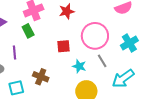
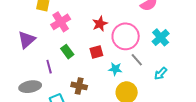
red star: (67, 11) -> (100, 24), moved
green rectangle: (28, 31) -> (67, 52), moved
cyan arrow: (123, 79) -> (161, 74), size x0.6

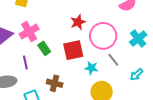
pink cross: (61, 22) -> (29, 32), moved
red square: (96, 52) -> (73, 50), size x1.5

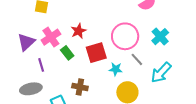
red star: (78, 22) -> (79, 31), moved
purple line: (25, 63) -> (41, 65), moved
cyan arrow: (136, 75) -> (161, 73), size x1.6

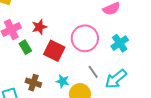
red square: (96, 53) -> (54, 51), turned 35
gray line: (137, 59) -> (93, 72), moved
cyan star: (116, 69) -> (63, 81), moved

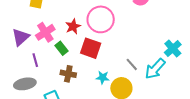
pink circle: (85, 38) -> (101, 19), moved
cyan cross: (120, 43) -> (173, 49), moved
brown cross: (33, 83) -> (68, 74), moved

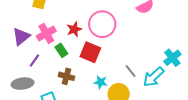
purple line: (35, 60) -> (34, 61), turned 48

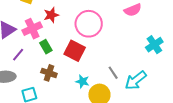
red star: (74, 29) -> (51, 15), moved
cyan cross: (172, 58) -> (154, 45), moved

